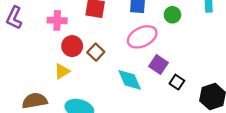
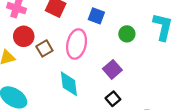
pink ellipse: (142, 37) -> (77, 44), moved, turned -68
purple square: (158, 65) -> (112, 69), moved

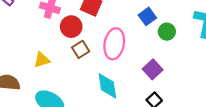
blue square: (96, 16) -> (147, 16), moved, turned 35
red circle: (24, 36) -> (71, 27), moved

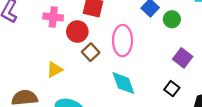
purple square: (153, 69) -> (183, 58), moved

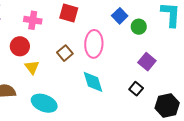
red circle: (77, 32) -> (20, 46), moved
yellow triangle: (55, 70) -> (32, 67), turned -42

